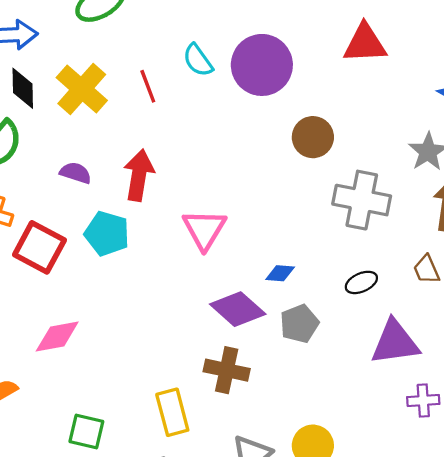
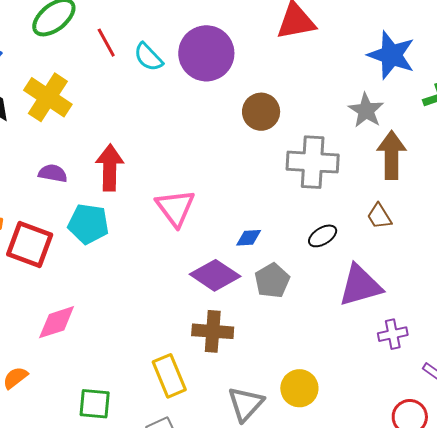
red line: (148, 86) -> (106, 43), moved

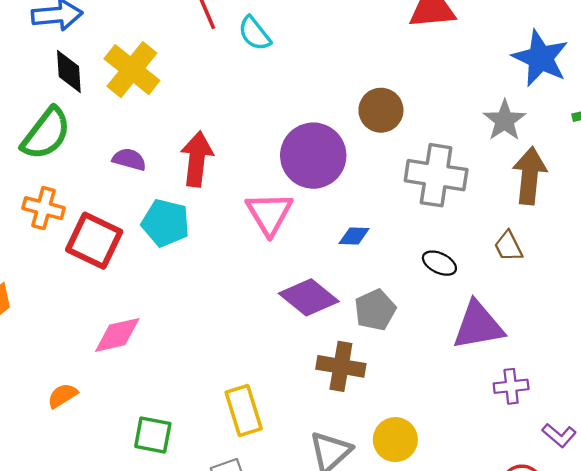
purple circle: (206, 53) -> (313, 156), moved
black ellipse: (323, 236) -> (439, 263), turned 52
blue diamond: (249, 238) -> (354, 236), moved
brown cross: (213, 331) -> (341, 366), moved

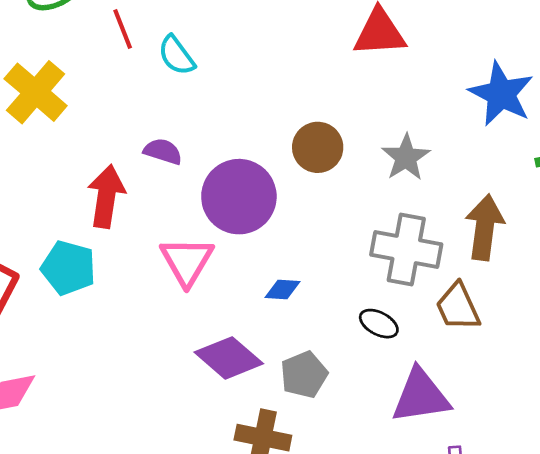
gray star: (505, 120) -> (406, 157), moved
purple semicircle: (129, 159) -> (163, 151), moved
gray cross: (436, 175) -> (406, 250), moved
brown trapezoid: (508, 246) -> (458, 307), size x1.4

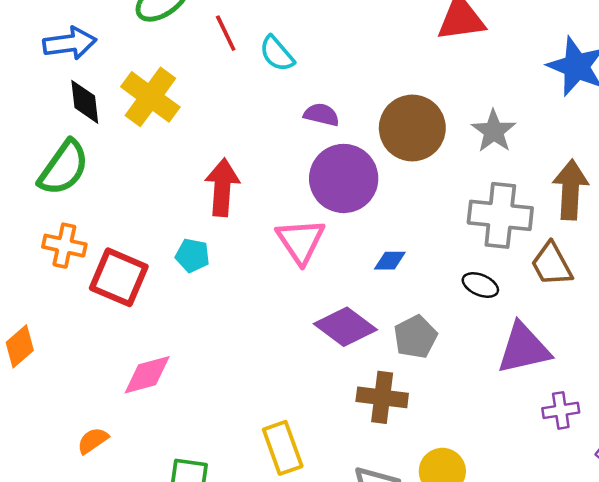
brown circle: (318, 147) -> (412, 128), size x1.4
purple semicircle: (163, 151) -> (321, 115), moved
cyan pentagon: (68, 268) -> (192, 255), size x0.7

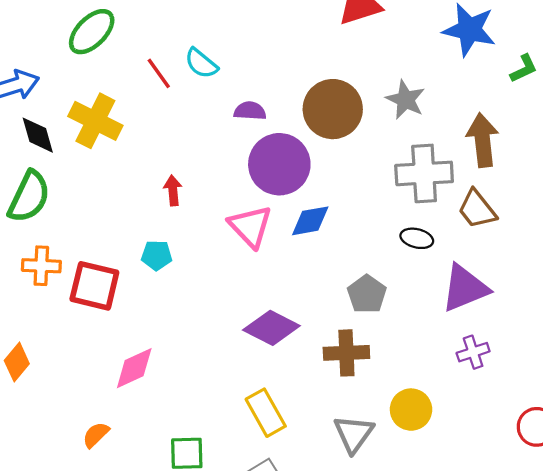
red line: (226, 33) -> (159, 73), moved
red arrow: (222, 187) -> (173, 190), size x0.6
blue diamond: (390, 261) -> (310, 221), moved, size x1.4
purple diamond: (345, 327) -> (271, 328), moved
purple cross: (561, 410) -> (473, 352), moved

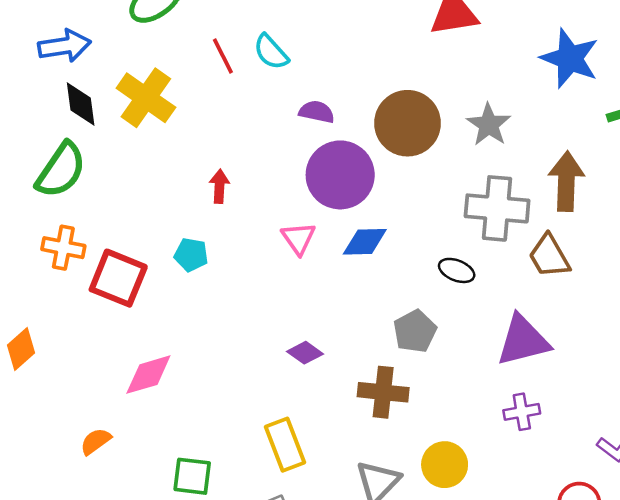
pink triangle: (250, 226) -> (298, 238), size x0.7
black ellipse: (417, 238) -> (457, 270), moved
purple diamond: (271, 328) -> (305, 353), size x0.6

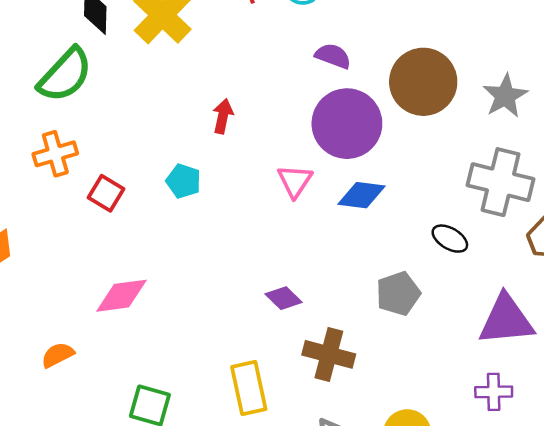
orange cross: (63, 248) -> (55, 154), turned -36
red square: (118, 278) -> (106, 193), size x0.6
brown cross: (383, 392) -> (329, 354), moved

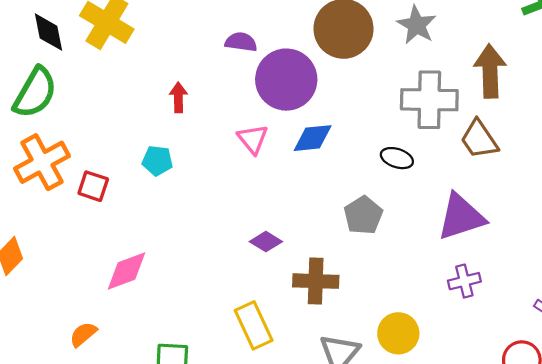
purple semicircle: (333, 56) -> (241, 42), moved
orange cross: (55, 154) -> (42, 162), size x1.4

